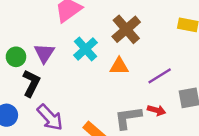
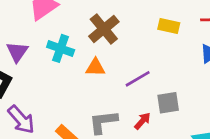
cyan cross: (86, 49) -> (61, 48), turned -30
red arrow: (157, 110) -> (142, 121), moved, turned -66

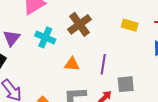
orange triangle: (95, 67) -> (72, 64), moved
purple line: (138, 79) -> (103, 64), turned -54

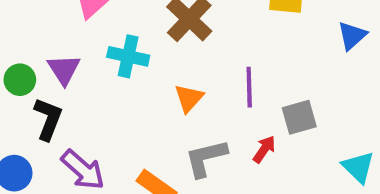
orange triangle: (72, 64) -> (189, 98), turned -42

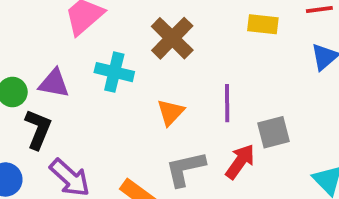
purple triangle: (64, 69) -> (54, 83), turned -48
red arrow: (264, 149) -> (240, 162), size x1.4

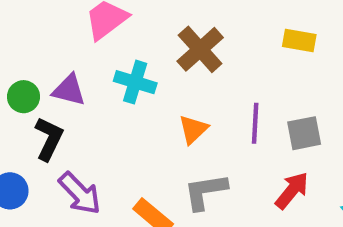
gray square: (273, 132) -> (304, 133), moved
red arrow: (240, 162) -> (292, 190), moved

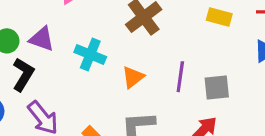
cyan cross: (135, 82) -> (90, 54), moved

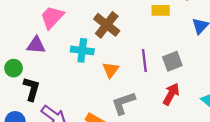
purple triangle: (42, 39) -> (36, 45), moved
cyan cross: (90, 54) -> (82, 50), moved

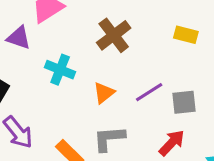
cyan cross: (82, 50) -> (60, 70), moved
purple line: (144, 60) -> (149, 92), turned 50

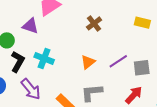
brown cross: (114, 35) -> (94, 23), size x0.7
cyan cross: (60, 70) -> (44, 58), moved

